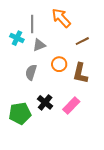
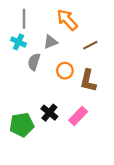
gray line: (32, 24) -> (24, 19), moved
gray triangle: (39, 45) -> (51, 42), moved
gray semicircle: (31, 72) -> (34, 62), moved

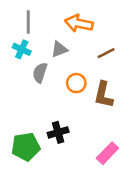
orange arrow: (67, 20) -> (79, 23), turned -35
black cross: (49, 113) -> (58, 132), turned 35
pink rectangle: (78, 116) -> (107, 153), moved

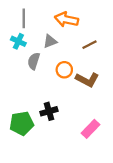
brown L-shape: (104, 95) -> (87, 80), turned -75

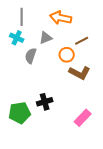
orange circle: (64, 70) -> (67, 55), moved

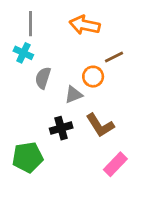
gray triangle: (46, 38) -> (74, 95), moved
brown L-shape: (80, 73) -> (100, 125), moved, turned 30
black cross: (45, 102) -> (61, 128), moved

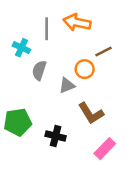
gray line: (30, 24) -> (47, 29), moved
black cross: (61, 128) -> (56, 136), moved, turned 30
green pentagon: (28, 157) -> (18, 122), moved

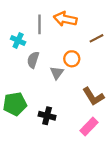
brown line: (104, 51) -> (96, 38), moved
gray triangle: (67, 85) -> (57, 73), turned -32
brown L-shape: (91, 113) -> (93, 96), moved

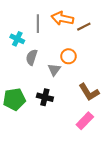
brown line: (96, 38) -> (84, 27), moved
black cross: (47, 116) -> (45, 97), moved

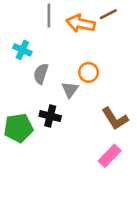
gray line: (38, 24) -> (49, 16), moved
brown line: (84, 27) -> (108, 14), moved
black cross: (45, 97) -> (50, 116), moved

